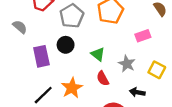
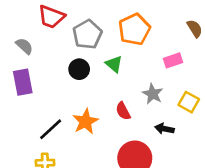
green triangle: (98, 54) -> (114, 64), moved
purple rectangle: (41, 56) -> (23, 82), moved

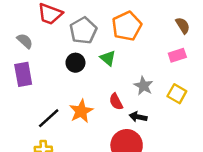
pink rectangle: (173, 60) -> (177, 55), moved
black arrow: (164, 129) -> (138, 117), moved

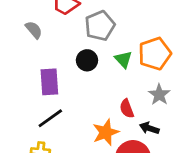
orange pentagon: (127, 26) -> (155, 54), moved
purple rectangle: (23, 74) -> (49, 82), moved
orange star: (81, 111) -> (106, 132), moved

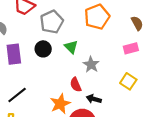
orange pentagon: (155, 54) -> (97, 17), moved
purple rectangle: (49, 82) -> (14, 54), moved
gray star: (159, 95) -> (91, 64), moved

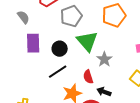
green triangle: (71, 47) -> (87, 41), size x1.6
black circle: (43, 49) -> (60, 49), moved
black line: (17, 95) -> (58, 72), moved

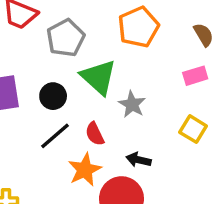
red semicircle: (88, 77) -> (95, 134), moved

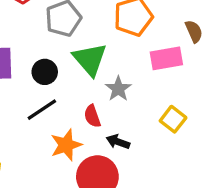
pink rectangle: (195, 76) -> (166, 58), moved, size x1.4
red semicircle: (95, 134) -> (92, 116), moved

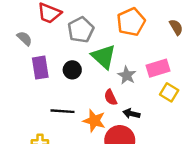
pink rectangle: (166, 58) -> (158, 68), moved
black line: (42, 110) -> (62, 111), moved, turned 45
orange star: (66, 145) -> (94, 121), turned -30

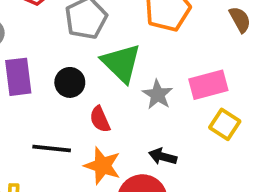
red semicircle: (111, 97) -> (100, 119), moved

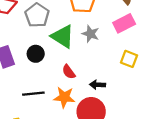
pink rectangle: (208, 85) -> (124, 23), moved
gray star: (158, 94) -> (90, 34), moved
red semicircle: (100, 119) -> (69, 72), moved

